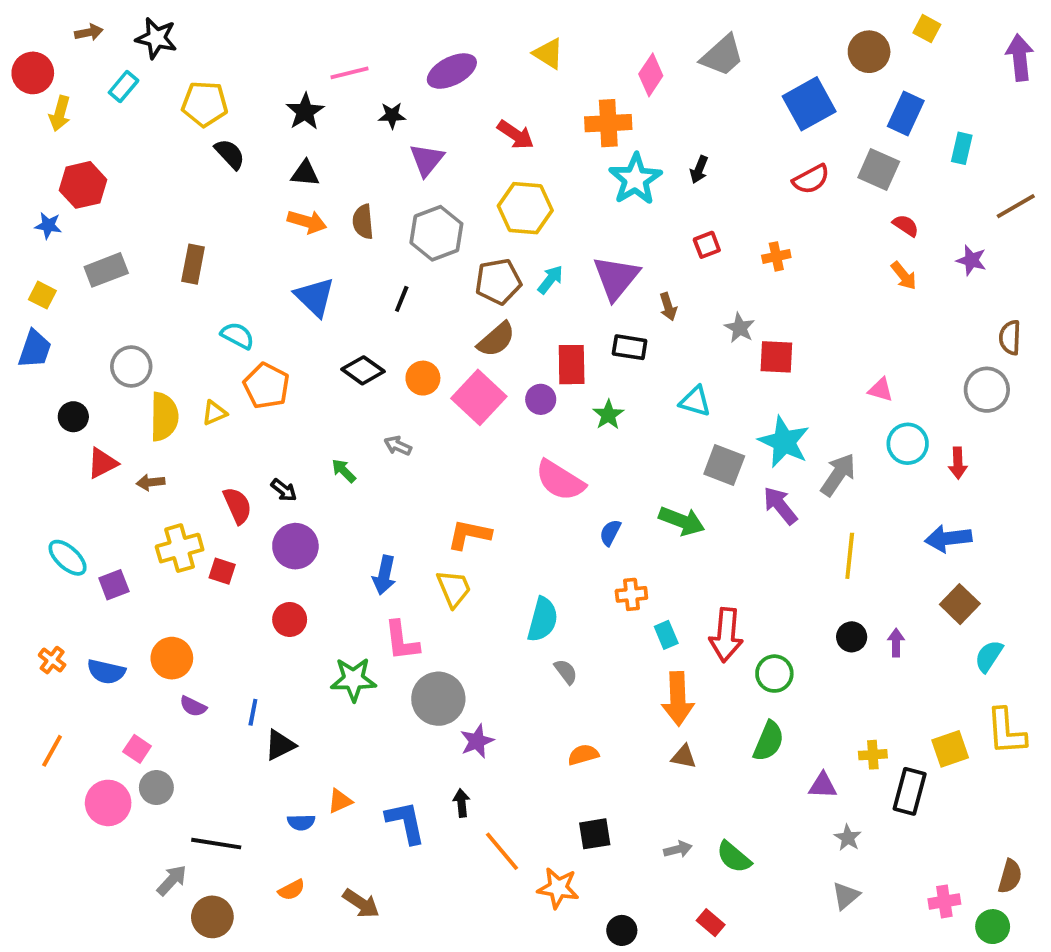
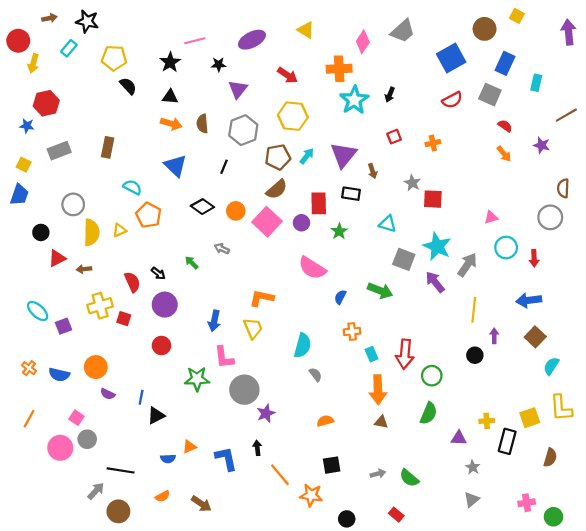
pink triangle: (881, 390) -> (491, 217), turned -32
purple arrow: (896, 643) -> (494, 336), moved
brown semicircle: (1010, 876) -> (550, 458), moved

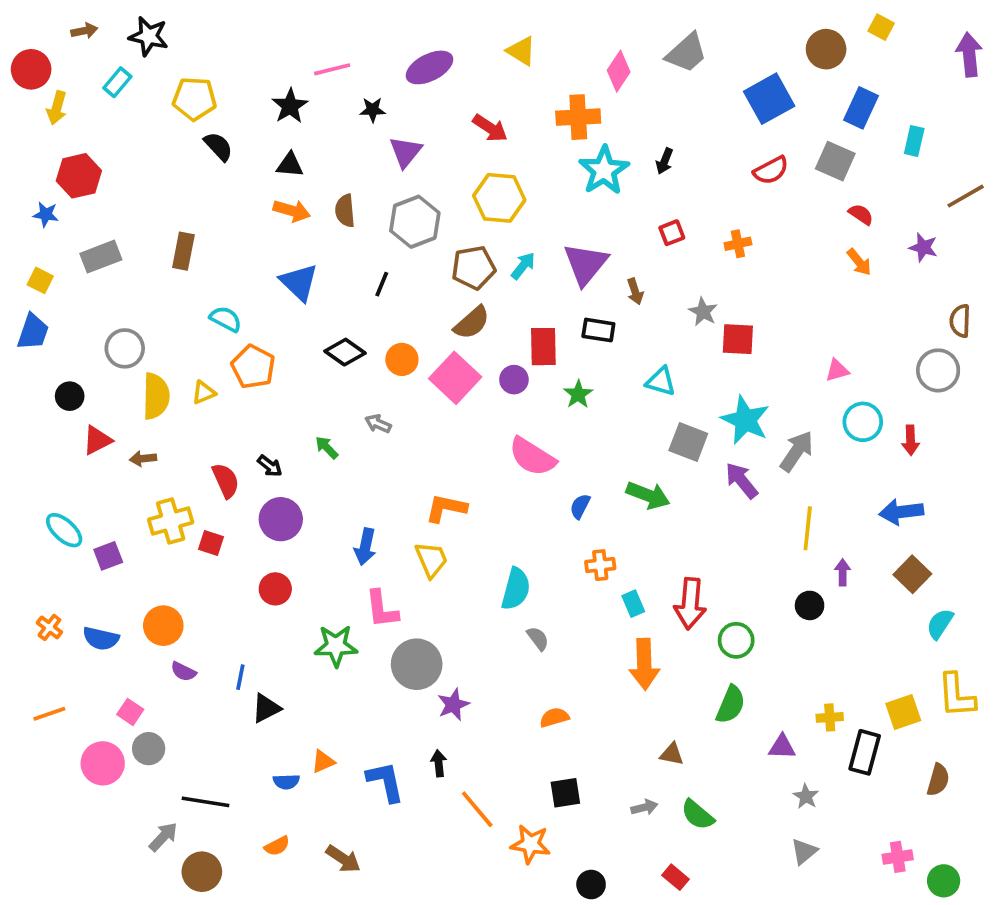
orange line: (29, 419) -> (49, 714), turned 42
brown triangle: (381, 422) -> (672, 754), moved

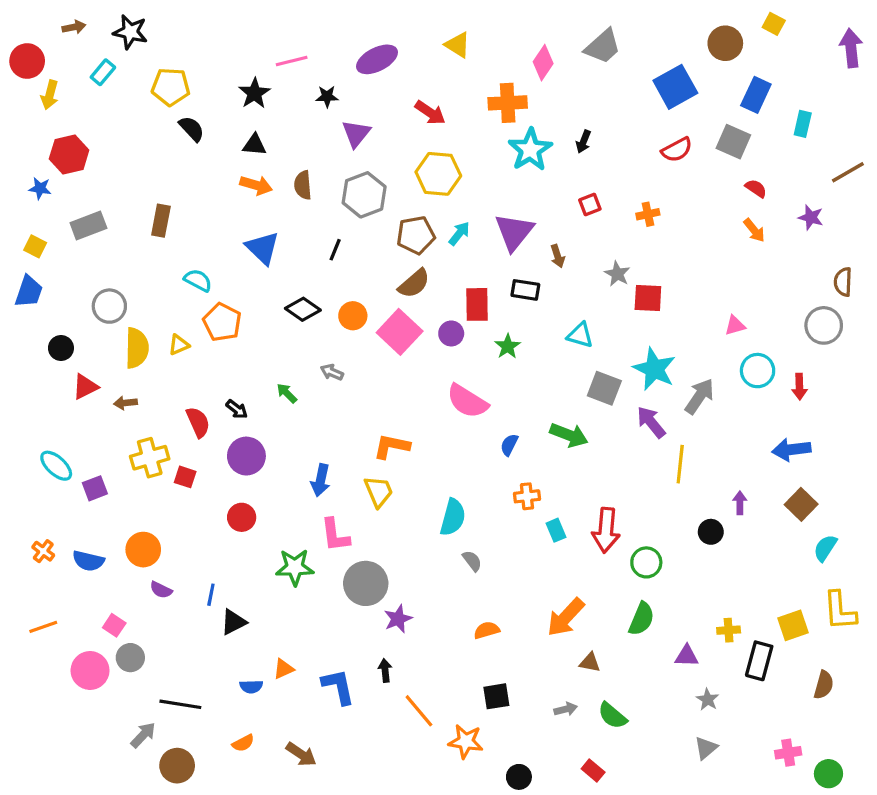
yellow line: (808, 528) -> (680, 464), moved
orange arrow: (644, 664) -> (566, 617), moved, turned 45

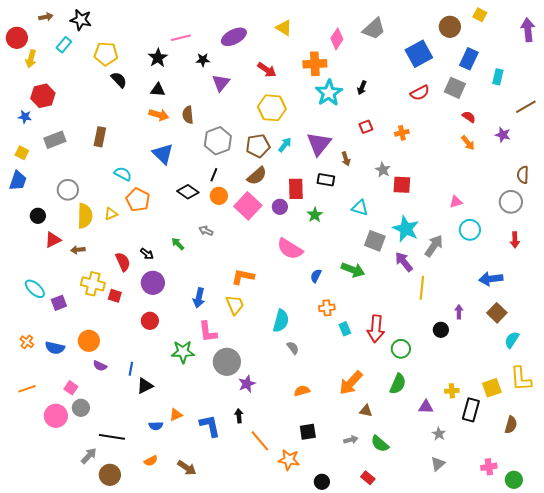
gray hexagon: (364, 195) -> (218, 141), moved
black line: (335, 250) -> (214, 175), moved
red arrow: (799, 387) -> (515, 240), moved
yellow cross: (150, 458) -> (93, 284), turned 30

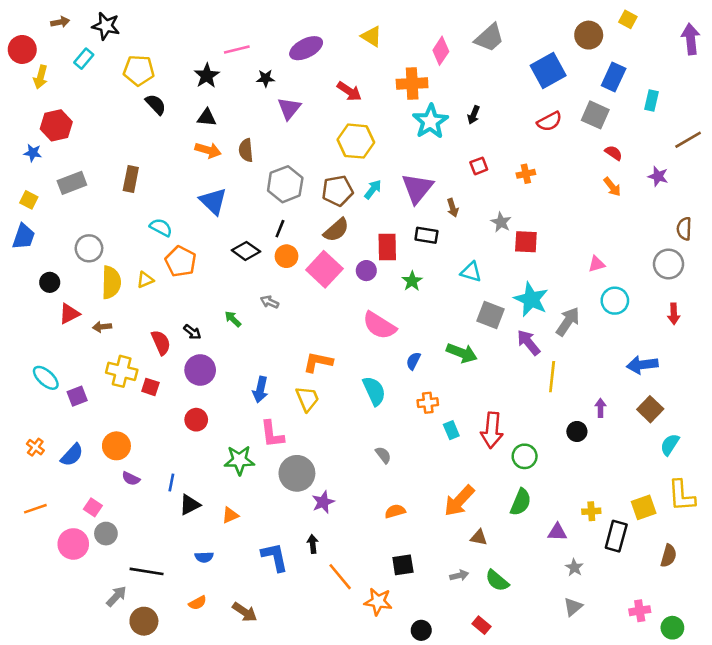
cyan semicircle: (281, 321) -> (374, 391), moved, turned -40
blue semicircle: (55, 348) -> (72, 455), turned -60
orange triangle: (176, 415) -> (230, 515), moved

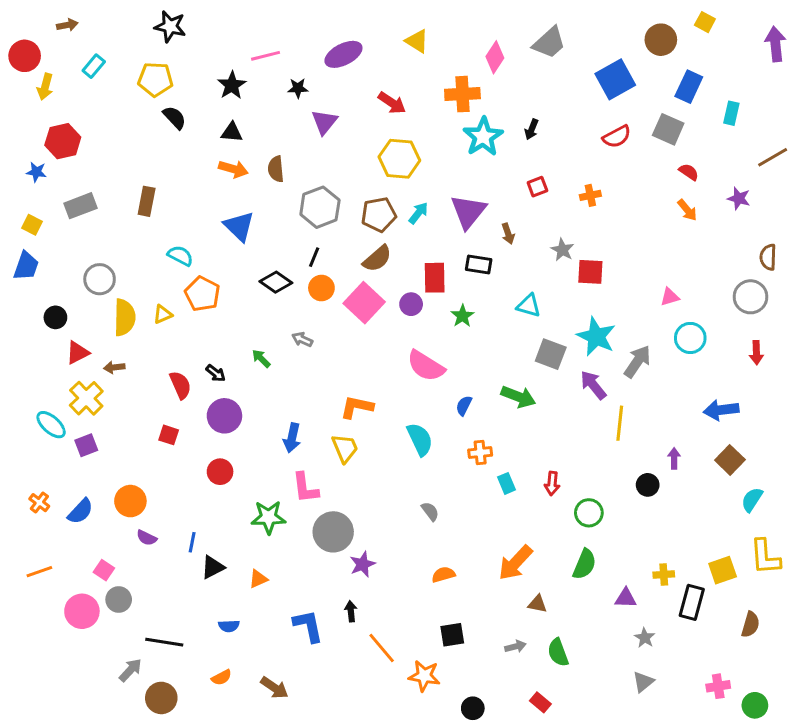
black star: (106, 26) -> (170, 26), moved
yellow cross: (122, 371) -> (86, 398), moved, turned 32
red arrow: (492, 430) -> (552, 483), size x0.6
green semicircle: (497, 581) -> (558, 652), turned 30

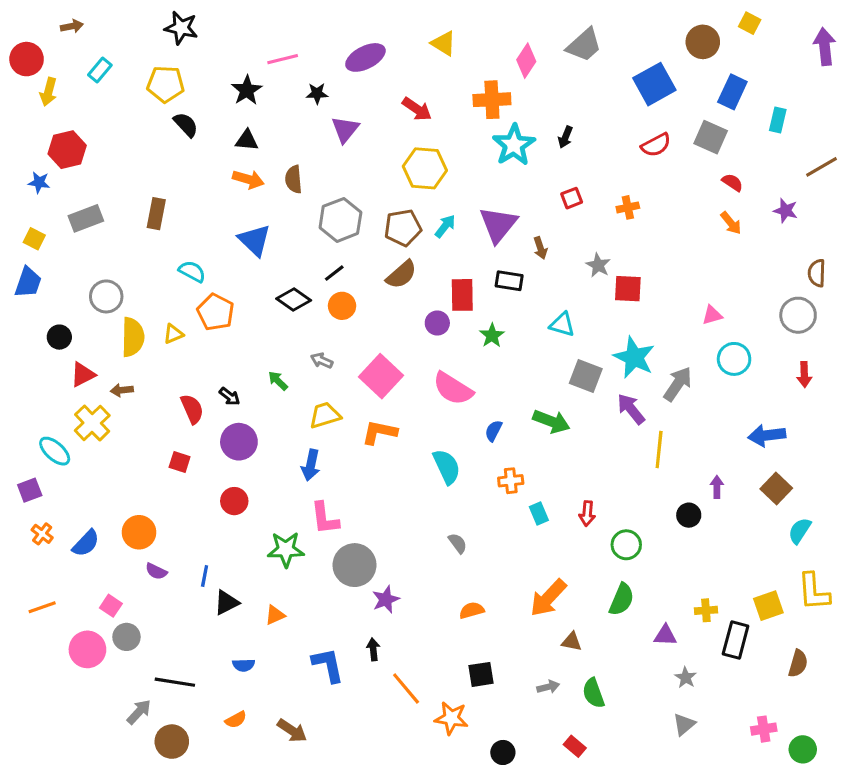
black line: (314, 257) -> (334, 273), turned 30
pink square: (364, 303) -> (381, 376), moved
purple square: (86, 445) -> (30, 490), moved
yellow trapezoid: (345, 448) -> (325, 415), moved, turned -84

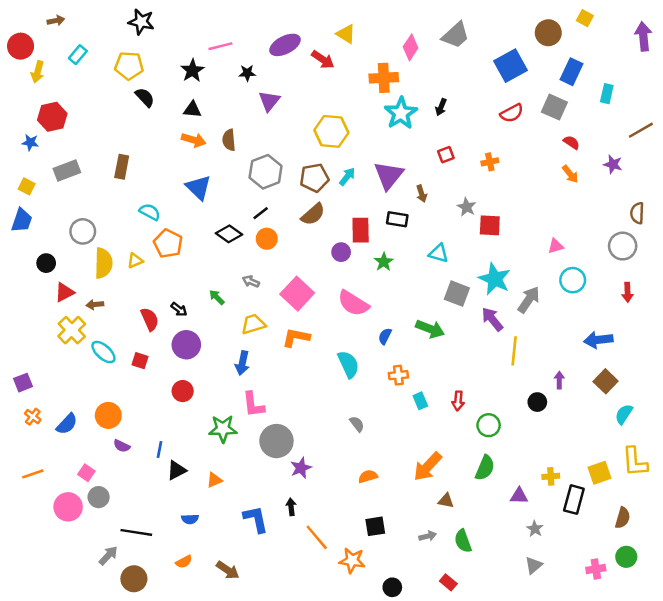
red arrow: (417, 109) -> (323, 60), moved
cyan ellipse: (55, 451) -> (103, 352), moved
green circle: (803, 749) -> (626, 557), moved

